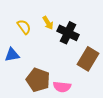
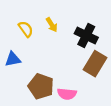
black cross: (68, 33) -> (86, 36), moved

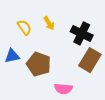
brown pentagon: (41, 86) -> (39, 64), moved

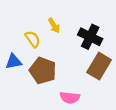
yellow semicircle: (24, 27) -> (33, 39), moved

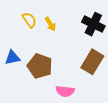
black cross: (90, 37) -> (93, 24), moved
yellow semicircle: (33, 39) -> (29, 20), moved

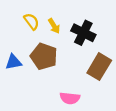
black cross: (93, 24) -> (83, 33), moved
brown pentagon: (40, 66) -> (44, 56), moved

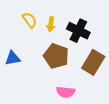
yellow arrow: (54, 26) -> (51, 24), turned 40
brown pentagon: (44, 56) -> (56, 56), moved

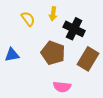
yellow arrow: (51, 24) -> (53, 14), moved

